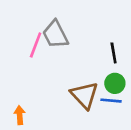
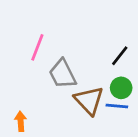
gray trapezoid: (55, 34) -> (62, 74), moved
black line: (114, 53) -> (120, 56), turned 48

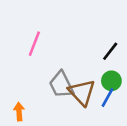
gray trapezoid: (62, 74) -> (61, 85), moved
blue line: (117, 106) -> (108, 98), turned -66

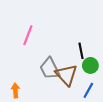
black line: (110, 51) -> (81, 51), moved, turned -49
blue line: (108, 98) -> (88, 90), moved

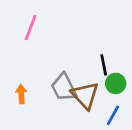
pink line: (28, 35) -> (31, 28), moved
orange arrow: (15, 90) -> (21, 94), moved

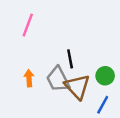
black line: (104, 65) -> (70, 59), moved
orange arrow: (21, 94) -> (29, 78), moved

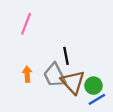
green circle: (105, 76) -> (93, 86), moved
blue line: (103, 105) -> (97, 99), turned 30

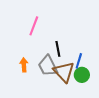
pink line: (26, 24) -> (34, 26), moved
blue line: (97, 99) -> (79, 61), moved, turned -42

